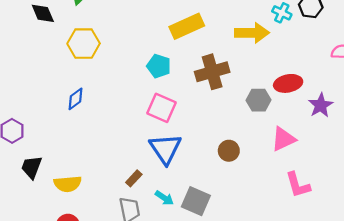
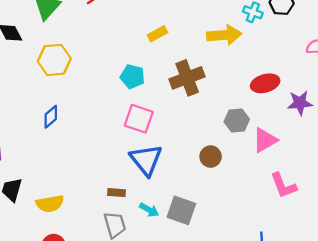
yellow rectangle: (187, 26) -> (157, 34), size x0.6
gray hexagon: (258, 100) -> (237, 121), moved
purple star: (321, 105) -> (300, 103), turned 30
brown rectangle: (134, 178) -> (117, 193), turned 56

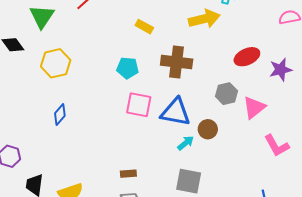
yellow rectangle: (157, 34) -> (144, 27), turned 66
brown cross: (187, 78) -> (177, 62), turned 36
blue triangle: (146, 160) -> (175, 112), moved, turned -32
cyan arrow: (149, 210) -> (186, 143), moved, turned -60

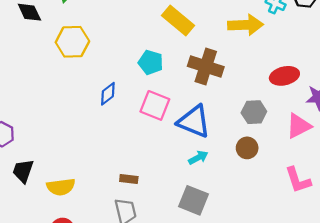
yellow rectangle: (144, 27) -> (178, 20), size x1.6
pink triangle: (254, 107) -> (299, 126), moved
blue diamond: (60, 115) -> (108, 94), moved
brown circle: (208, 129) -> (247, 148), moved

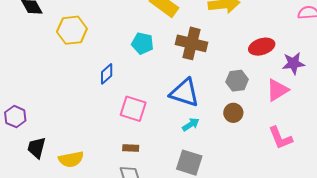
pink square: (155, 105) -> (133, 109), moved

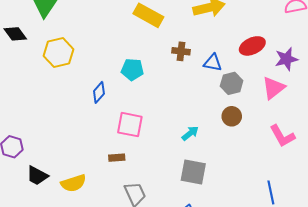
cyan pentagon: (142, 43) -> (132, 69), moved
brown cross: (192, 43) -> (181, 51), size x0.6
blue triangle: (184, 93) -> (213, 63), moved, size x0.6
black trapezoid: (37, 148) -> (37, 176), turned -70
brown rectangle: (131, 148) -> (117, 158), moved

